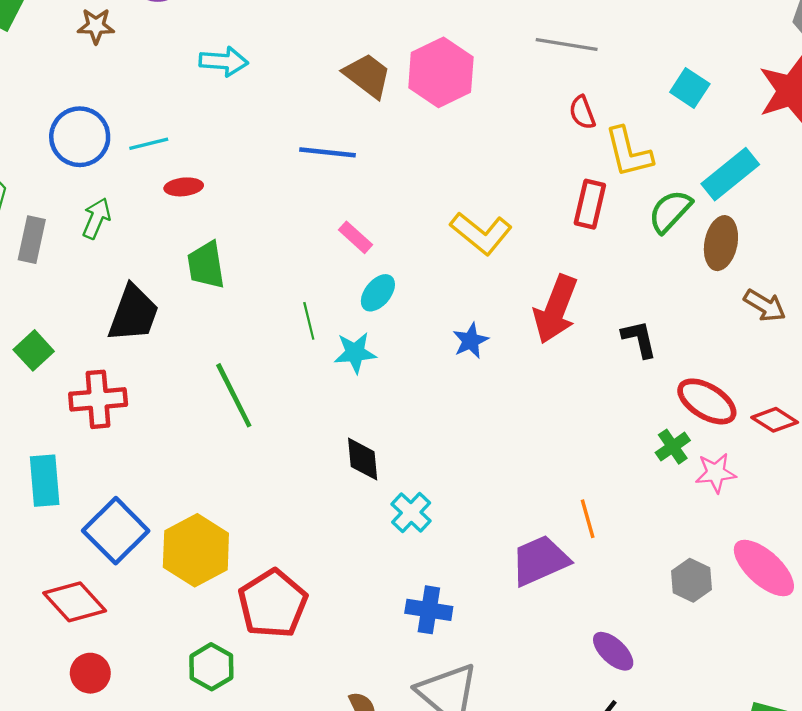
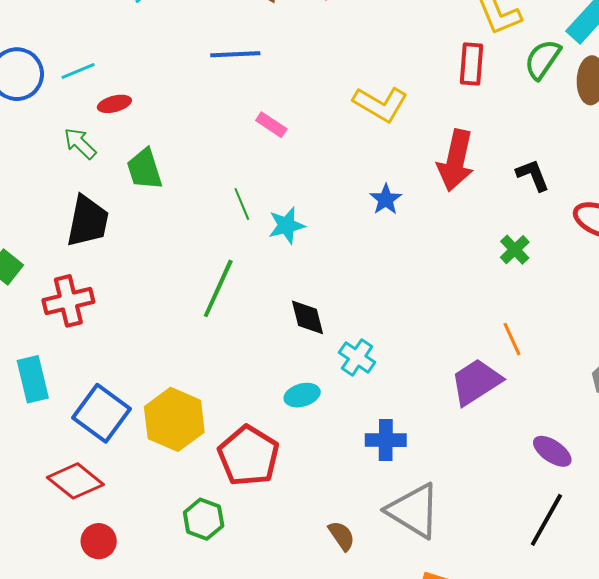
green arrow: (96, 218) -> (80, 143), moved, turned -60
cyan ellipse: (378, 293) -> (302, 395), moved, turned 44
green line: (234, 395) -> (218, 288), moved, turned 60
green cross: (673, 447) -> (515, 250), moved

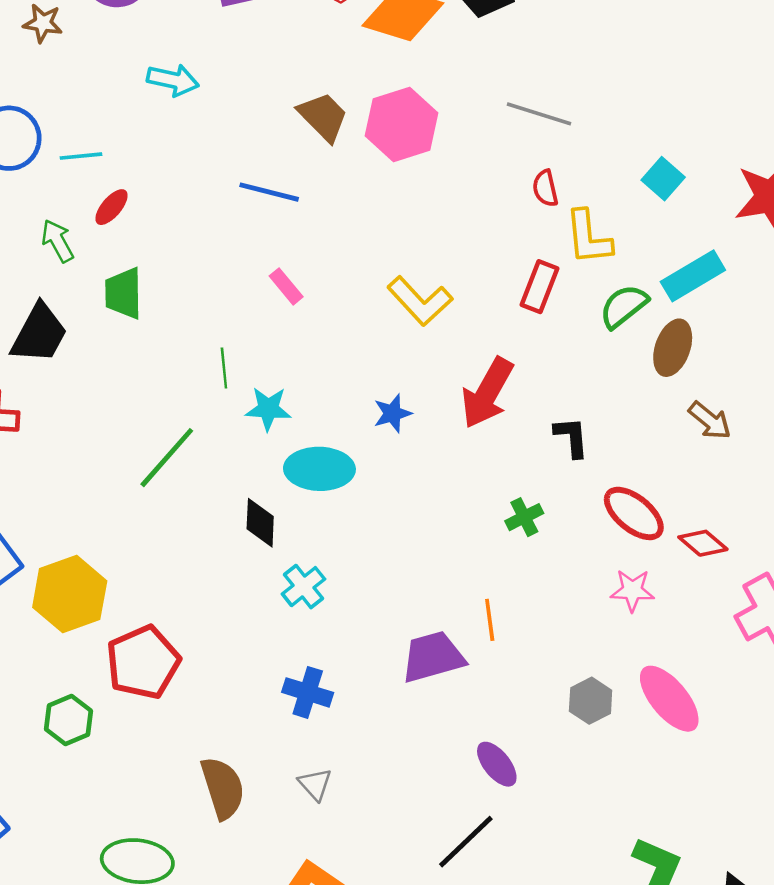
red ellipse: (114, 104) -> (111, 207), turned -52
cyan ellipse: (302, 395) -> (319, 469), moved, size x1.6
gray triangle: (414, 511) -> (315, 784), size x0.5
brown semicircle: (342, 536) -> (223, 788), size x1.6

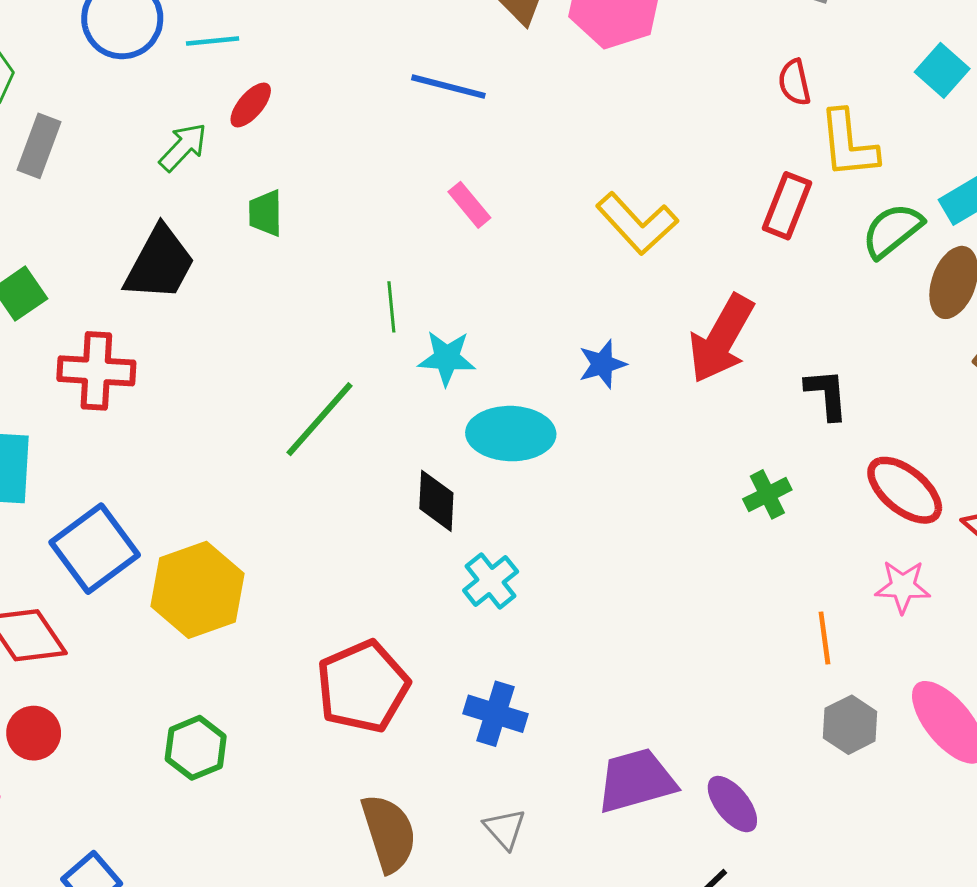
green arrow: (58, 241) -> (183, 147), turned 72
green trapezoid: (123, 293) -> (265, 213), size x0.7
orange line: (490, 620) -> (824, 638), moved
purple trapezoid: (433, 657) -> (636, 781), moved
red pentagon: (143, 662) -> (363, 687), moved

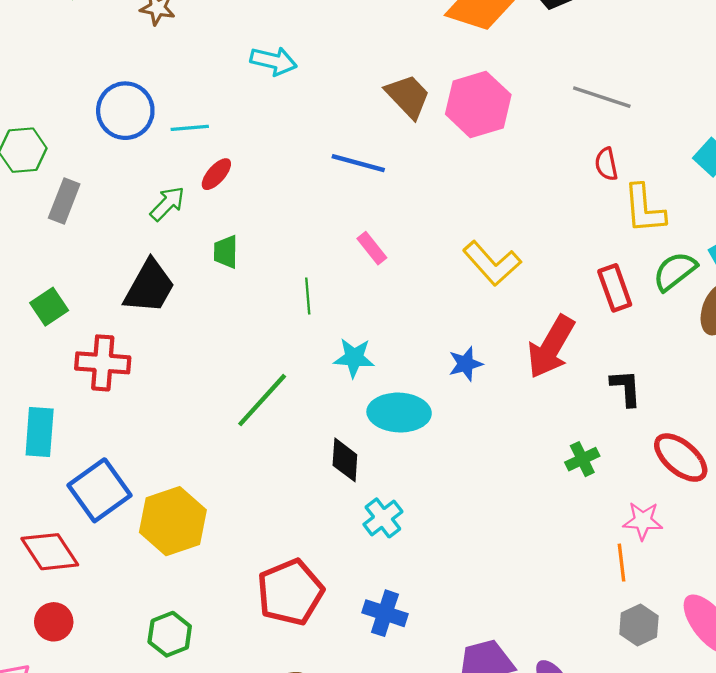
red rectangle: (787, 206) -> (615, 288), moved, turned -42
green line: (391, 307) -> (308, 296), moved
pink star: (903, 587) -> (643, 521), moved

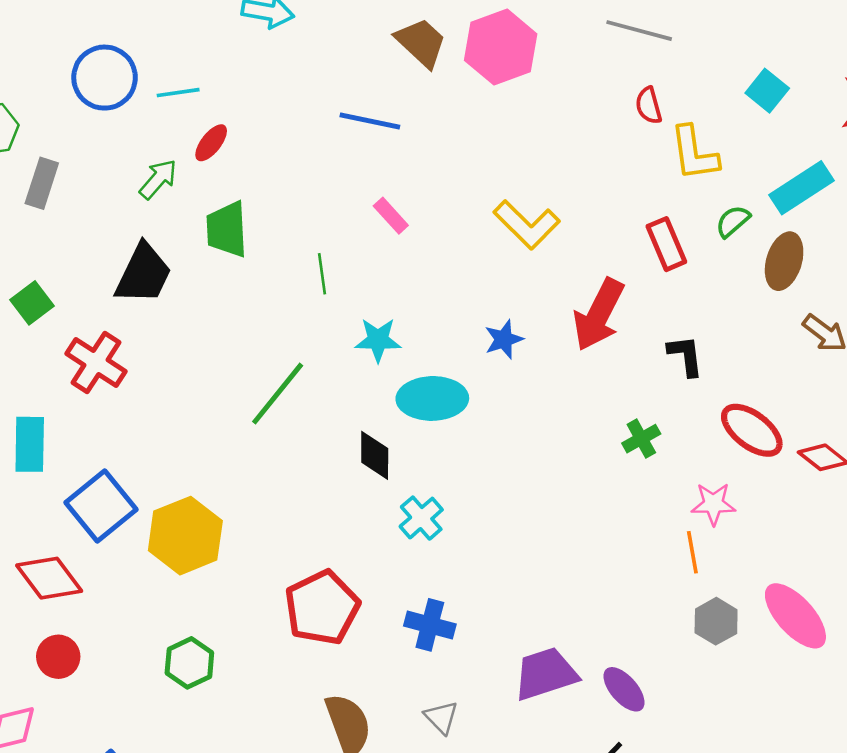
green trapezoid: (226, 252) -> (227, 229), size x1.5
green semicircle: (675, 271) -> (733, 221), size x0.7
red cross: (103, 363) -> (96, 363), turned 32

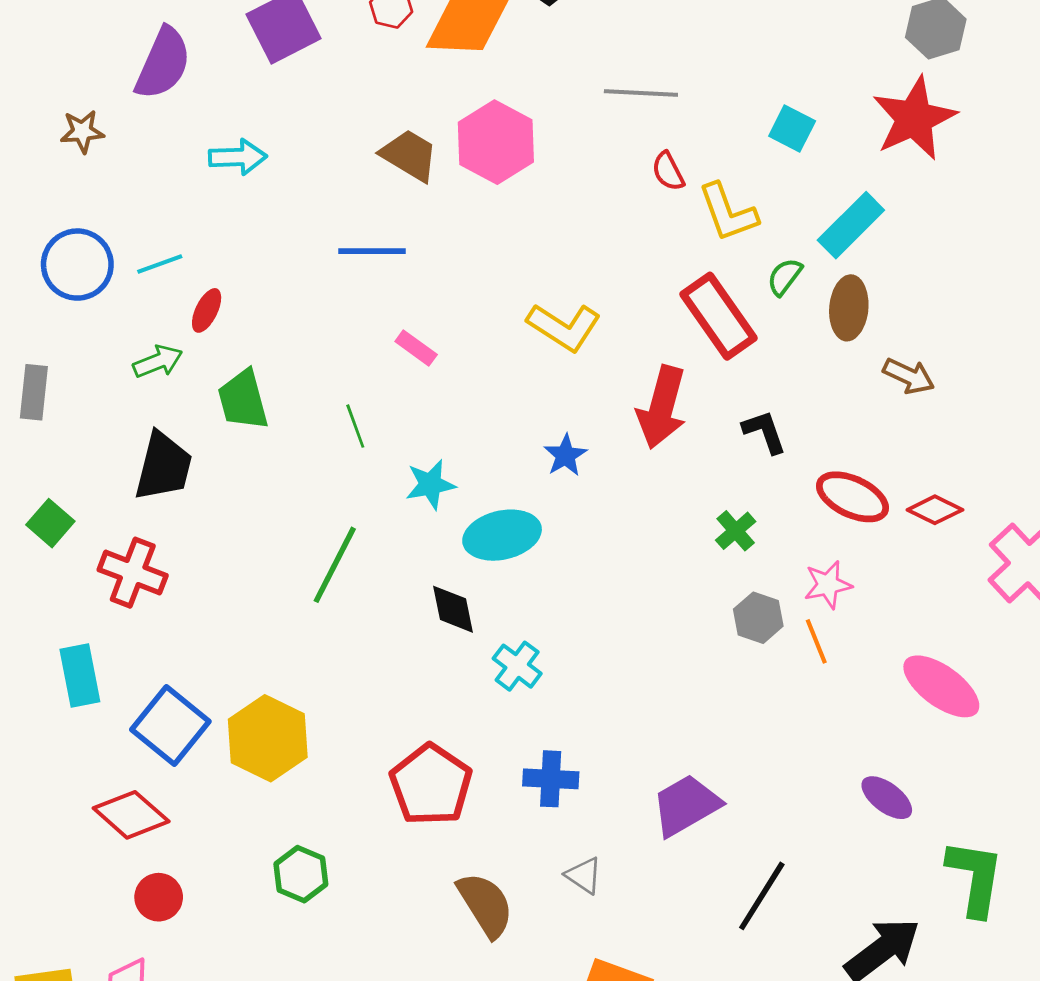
green arrow: (158, 179) -> (158, 362), turned 39
red rectangle: (666, 244) -> (718, 316), size x1.5
gray hexagon: (716, 621) -> (758, 618), moved
purple ellipse: (624, 689) -> (887, 798), moved

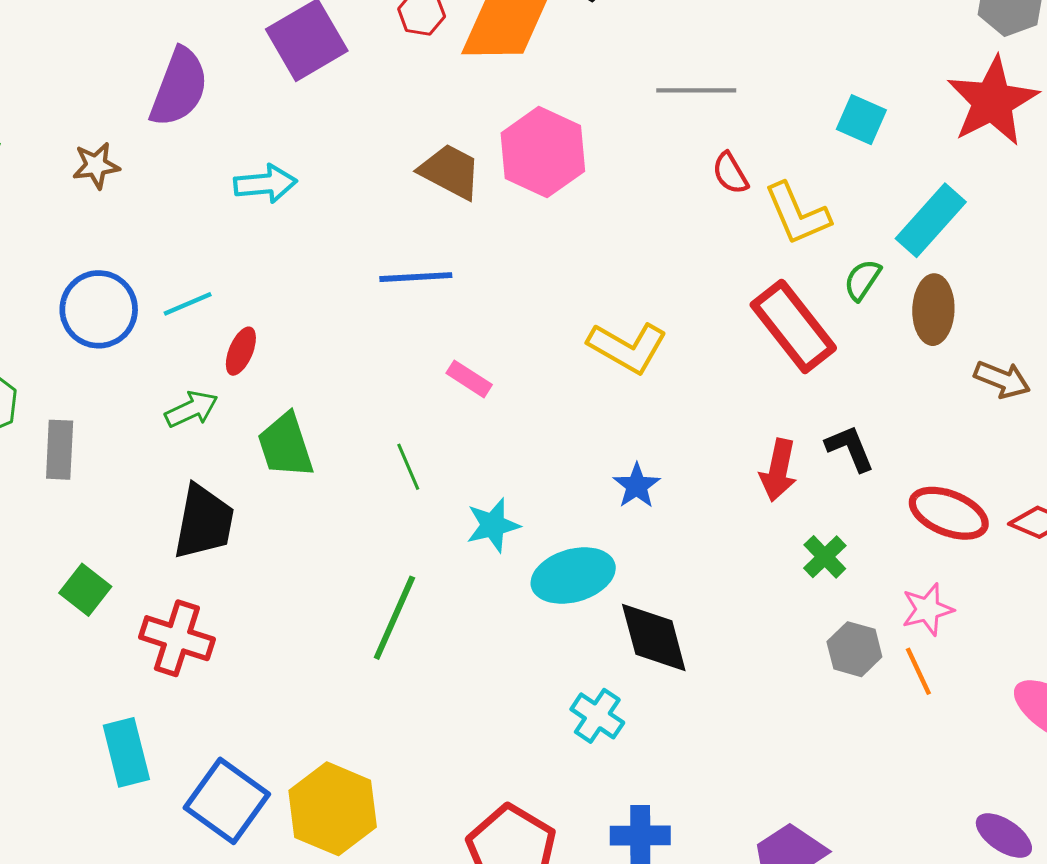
red arrow: (662, 407) -> (778, 470), moved, size x0.7
black diamond: (453, 609) -> (654, 638), moved, size x1.4

